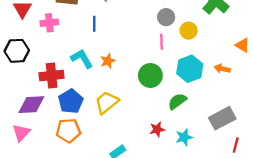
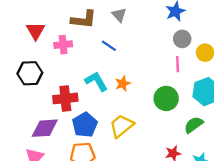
blue line: (94, 24) -> (109, 46), turned -56

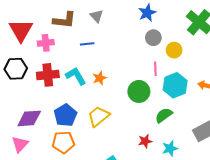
red triangle: (36, 31) -> (21, 30), size x1.4
blue line: (109, 46) -> (87, 44), turned -40
pink line: (178, 64) -> (155, 69), moved
red cross: (65, 98) -> (48, 75), moved

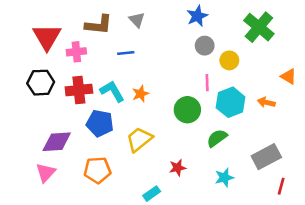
blue pentagon: (65, 115) -> (100, 123), moved, turned -30
red star: (145, 141) -> (178, 168), moved

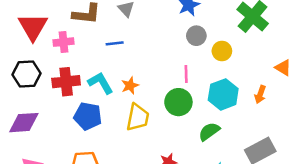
pink line: (207, 83) -> (186, 74), moved
orange arrow: (266, 102) -> (260, 94), turned -84
yellow trapezoid: (139, 139) -> (138, 117), moved, turned 140
purple diamond: (57, 142) -> (24, 123), moved

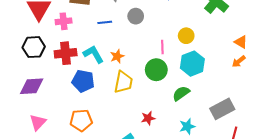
gray circle: (196, 36) -> (136, 16), moved
yellow circle: (222, 51) -> (186, 36), moved
orange arrow: (260, 94) -> (239, 61), moved, turned 32

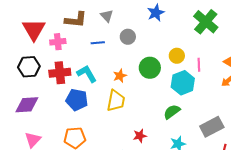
pink line: (162, 47) -> (199, 65), moved
orange star: (117, 56) -> (120, 76), moved
green circle: (156, 70) -> (150, 68), moved

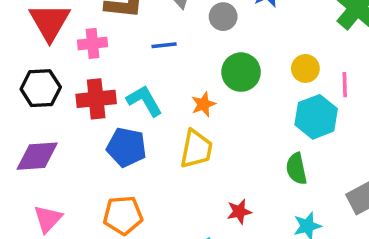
gray circle: (128, 37) -> (223, 17), moved
green circle: (150, 68) -> (241, 72), moved
green semicircle: (172, 112) -> (296, 169), turned -66

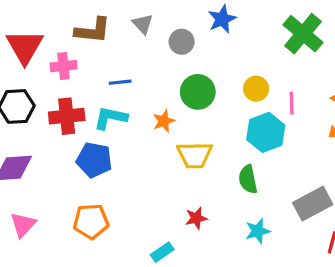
blue line: (164, 45) -> (120, 82), moved
cyan L-shape: (144, 101) -> (110, 118), turned -48
yellow trapezoid: (196, 149) -> (195, 155), moved, turned 78

